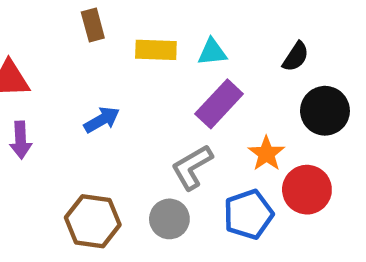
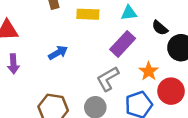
cyan triangle: (212, 52) -> (129, 13), moved
black semicircle: (296, 57) -> (160, 28), moved, turned 98

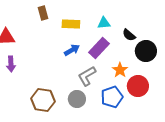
blue arrow: (58, 53) -> (72, 50), moved

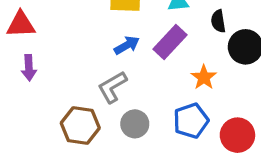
black semicircle: (129, 35) -> (218, 21), turned 40
gray L-shape: (87, 76) -> (112, 87), moved
red circle: (138, 86) -> (237, 135), moved

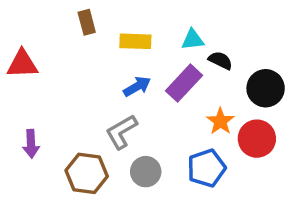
black semicircle: (218, 21) -> (220, 60), moved, turned 125
purple arrow: (29, 68) -> (31, 144), moved
red circle: (237, 135) -> (257, 139), moved

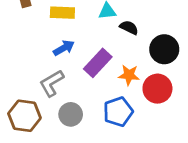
purple rectangle: (184, 83) -> (98, 63), moved
orange star: (220, 121) -> (129, 75), turned -30

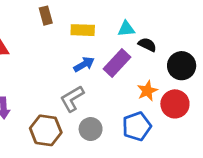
purple rectangle: (98, 63) -> (117, 63), moved
orange star: (129, 75) -> (147, 91), turned -30

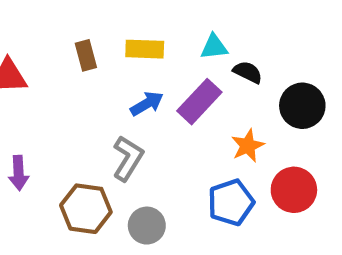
brown rectangle: (46, 16) -> (86, 55), moved
gray L-shape: (72, 99) -> (128, 158), turned 152
red circle: (175, 104) -> (294, 190), moved
gray circle: (91, 129) -> (147, 226), moved

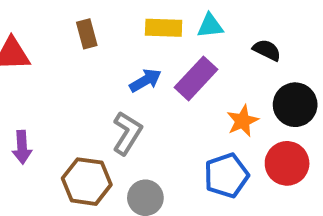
yellow rectangle: (145, 49) -> (164, 28), moved
black semicircle: (248, 72) -> (267, 50), moved
black circle: (302, 106) -> (295, 105), moved

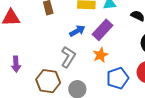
orange star: (243, 121) -> (100, 55), moved

